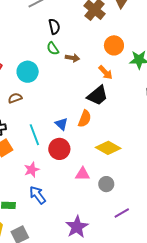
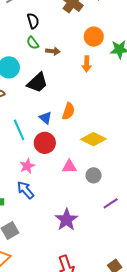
orange arrow: (105, 72) -> (87, 64), turned 49
black trapezoid: (98, 95) -> (37, 83), moved
pink star: (32, 170) -> (27, 166), moved

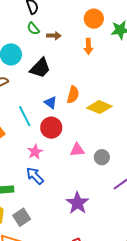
yellow diamond: (93, 139) -> (99, 107), moved

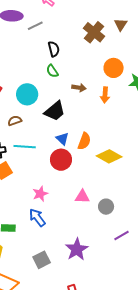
brown arrow: (54, 36) -> (79, 88), moved
blue triangle: (51, 103) -> (62, 139), moved
cyan line: (25, 116) -> (25, 147), moved, turned -65
red circle: (51, 128) -> (61, 160), moved
gray square: (22, 217) -> (42, 260), moved

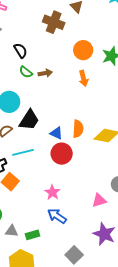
brown arrow: (79, 88) -> (45, 73), moved
black trapezoid: (55, 111) -> (29, 120), moved
pink triangle: (82, 197) -> (99, 200), moved

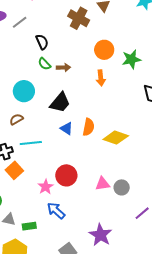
black trapezoid: (29, 120) -> (60, 103), moved
red circle: (62, 154) -> (66, 175), moved
pink star: (52, 192) -> (46, 187), moved
pink triangle: (99, 200) -> (103, 184), moved

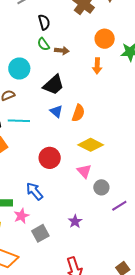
yellow diamond: (116, 138) -> (91, 145), moved
pink triangle: (103, 184) -> (84, 171), turned 49
pink star: (46, 187) -> (21, 216), moved
gray circle: (122, 187) -> (101, 187), moved
purple star: (100, 235) -> (75, 221), size x0.6

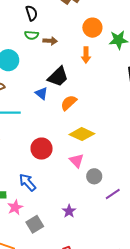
green semicircle: (43, 44) -> (32, 35), turned -48
black trapezoid: (54, 85) -> (58, 77), moved
blue triangle: (56, 111) -> (41, 93), moved
orange semicircle: (78, 113) -> (69, 103), turned -150

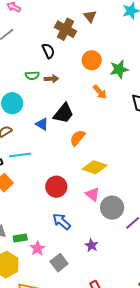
black semicircle: (32, 13) -> (48, 51), moved
orange arrow: (86, 55) -> (100, 92), moved, turned -35
blue triangle: (41, 93) -> (42, 124), moved
gray circle: (94, 176) -> (112, 208), size x1.5
blue arrow: (27, 182) -> (62, 221), moved

